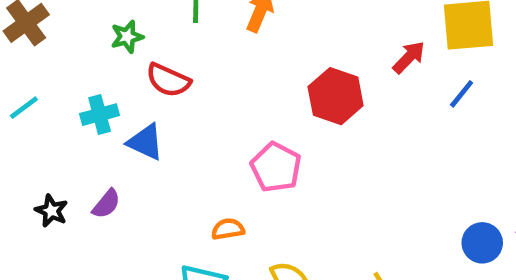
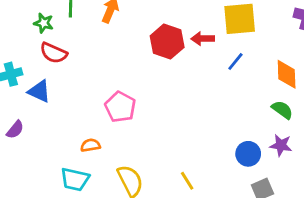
green star: (127, 37) -> (44, 23), moved, turned 30
red arrow: (409, 57) -> (203, 39), turned -135
red hexagon: (336, 96) -> (167, 42), moved

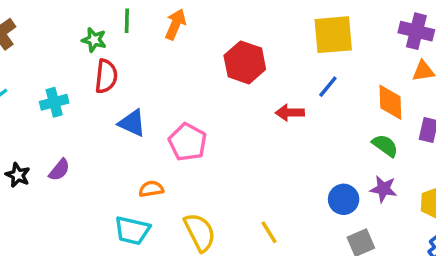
red arrow: (203, 39) -> (290, 113), moved
red semicircle: (54, 53) -> (106, 76), turned -108
blue triangle: (39, 91) -> (132, 123), moved

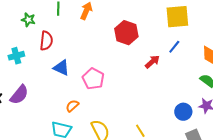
green star: (94, 40) -> (28, 20), moved
red arrow: (290, 113) -> (152, 62), turned 140
purple semicircle: (59, 170) -> (19, 95), size x1.5
orange semicircle: (151, 189) -> (72, 106), turned -32

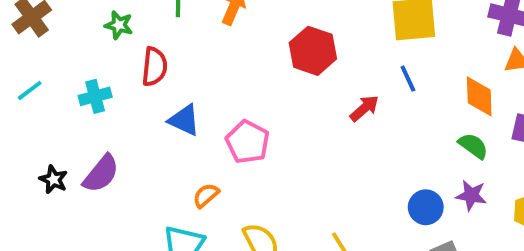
blue line: (174, 47) -> (408, 79), turned -64

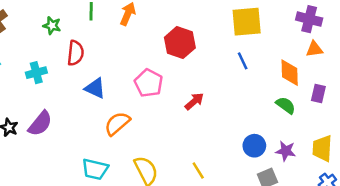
red arrow: (364, 108) -> (194, 101), moved
pink pentagon: (248, 142) -> (149, 83), moved
orange semicircle: (206, 195) -> (117, 124), moved, size x1.5
purple star: (471, 195) -> (286, 151), moved

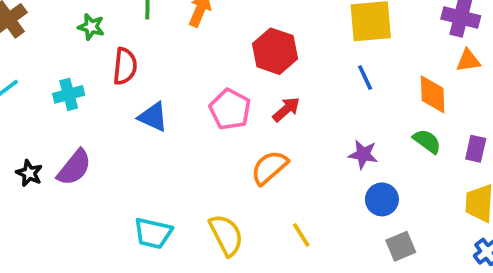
purple rectangle: (318, 93) -> (476, 149), moved
red arrow: (194, 101) -> (286, 109), moved
orange semicircle: (117, 124) -> (269, 168), moved
purple star: (286, 151) -> (363, 154), moved

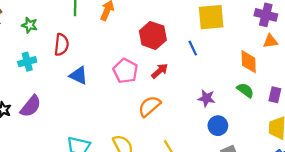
green star: (91, 27) -> (30, 25), moved
blue line: (365, 77) -> (193, 48), moved

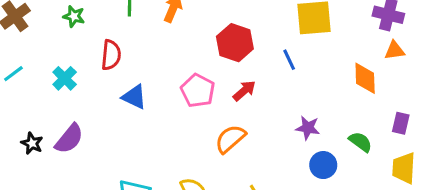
green star: (30, 25) -> (74, 16), moved
cyan cross: (27, 62) -> (65, 78), turned -30
green semicircle: (245, 90) -> (360, 142), moved

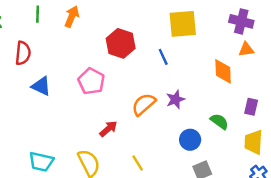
red arrow: (244, 91) -> (108, 129), moved
purple star: (308, 128) -> (175, 99), moved, turned -30
orange semicircle: (230, 139) -> (144, 104), moved

